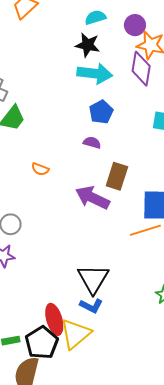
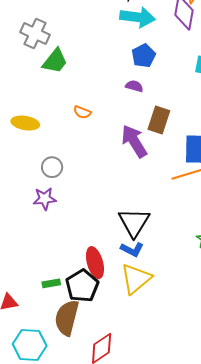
purple arrow: (92, 198) -> (134, 141), turned 32
yellow triangle: (75, 334) -> (136, 279), moved

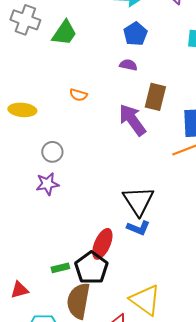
green trapezoid: (55, 61) -> (64, 33), moved
red ellipse: (95, 263) -> (102, 244), turned 44
yellow triangle: (136, 279) -> (145, 300), moved, turned -40

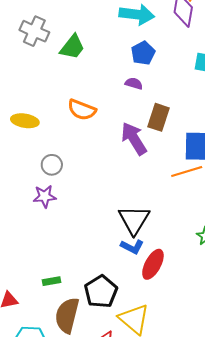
orange semicircle: (78, 95) -> (82, 110), size x1.6
red ellipse: (102, 244) -> (153, 264), moved
black pentagon: (91, 268) -> (101, 292), moved

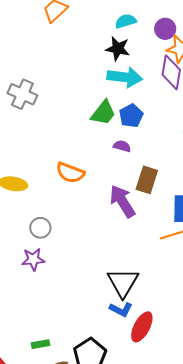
green trapezoid: (72, 47) -> (103, 113), moved

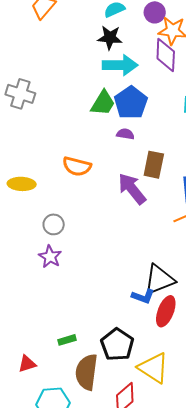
blue pentagon: (131, 116) -> (131, 103), size x1.4
purple star: (33, 259) -> (50, 257), turned -30
black triangle: (123, 283) -> (159, 280), moved, turned 44

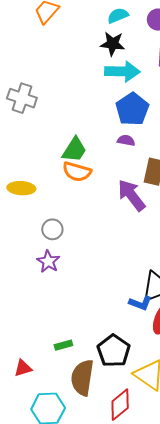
green trapezoid: (103, 103) -> (74, 150), moved

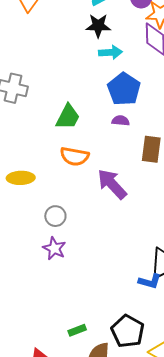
cyan arrow: (122, 71) -> (110, 52), size x0.7
green trapezoid: (74, 150) -> (68, 117), moved
purple arrow: (132, 195) -> (112, 184), moved

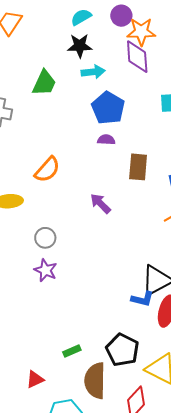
green trapezoid: (68, 117) -> (44, 83), moved
orange semicircle: (75, 156) -> (47, 170), moved, turned -56
purple arrow: (112, 184) -> (100, 203), size x0.7

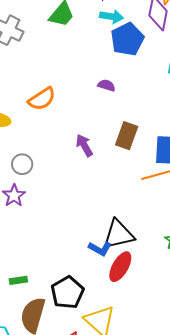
blue pentagon: (108, 108) -> (127, 39), moved
brown rectangle: (138, 167) -> (127, 136), moved

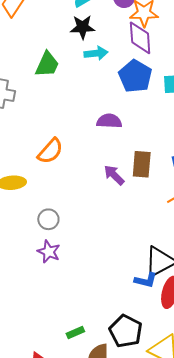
blue pentagon: (127, 39) -> (135, 76), moved
purple semicircle: (107, 85) -> (109, 121), size x1.4
purple arrow: (84, 145) -> (114, 175), moved

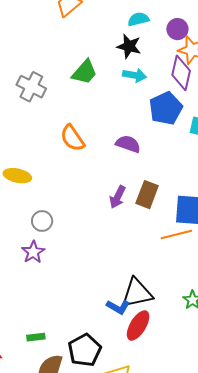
orange semicircle: (50, 151) -> (72, 138), moved, turned 88
purple arrow: (114, 175) -> (118, 197), turned -125

